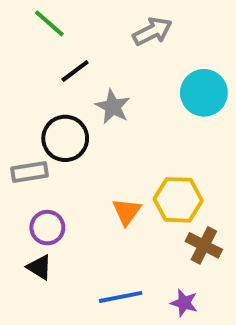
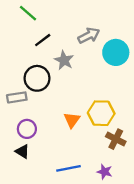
gray arrow: (152, 31) -> (89, 36), moved

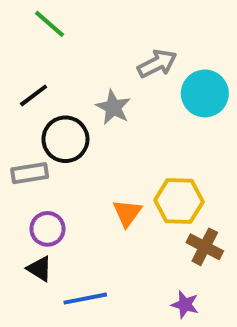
black line: (43, 40) -> (34, 95), moved
blue line: (69, 168) -> (85, 299), moved

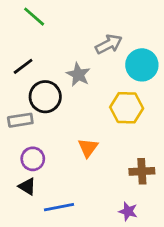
yellow hexagon: (179, 201) -> (127, 108), moved
brown cross: (205, 247) -> (142, 171), turned -30

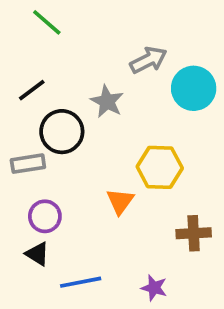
yellow hexagon: (127, 108) -> (160, 167), moved
purple star: (128, 211) -> (154, 288), moved

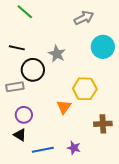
gray arrow: (148, 60) -> (84, 18), moved
black line: (32, 90) -> (17, 48), turned 49
purple star: (154, 288) -> (74, 148), moved

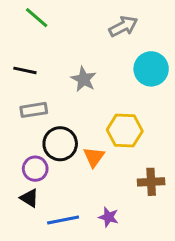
black circle: (33, 70) -> (60, 144), moved
gray rectangle: (15, 87) -> (34, 110), moved

